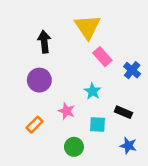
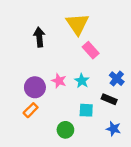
blue cross: (132, 70) -> (117, 79), moved
purple circle: (39, 80) -> (35, 87), moved
pink star: (67, 111) -> (59, 81), moved

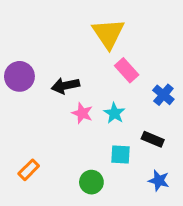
black arrow: (39, 37) -> (65, 86), moved, turned -96
blue cross: (117, 79) -> (163, 95), moved
purple circle: (35, 87) -> (19, 76), moved
orange rectangle: (31, 110) -> (29, 170), moved

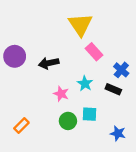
pink star: (82, 113) -> (61, 94), moved
black rectangle: (153, 139) -> (113, 89), moved
green circle: (91, 182) -> (68, 121), moved

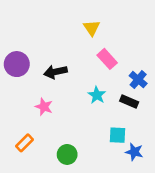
yellow triangle: (80, 25) -> (92, 28), size x0.6
pink star: (61, 94) -> (44, 107), moved
cyan square: (90, 114) -> (117, 135), moved
green circle: (68, 121) -> (67, 154), moved

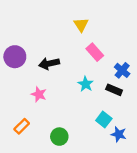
cyan square: (117, 135) -> (104, 119), turned 35

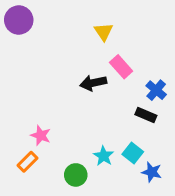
purple circle: (15, 57) -> (19, 20), moved
black arrow: (49, 64) -> (93, 83), moved
cyan star: (86, 84) -> (104, 156), moved
pink star: (39, 94) -> (41, 135), moved

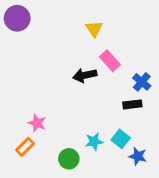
black rectangle: (146, 115) -> (132, 104), turned -30
cyan star: (104, 156) -> (94, 142), turned 30

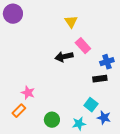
blue cross: (142, 82) -> (107, 62), turned 32
cyan star: (94, 142) -> (79, 124), moved

